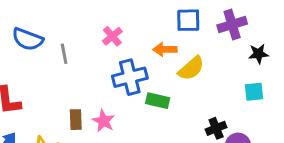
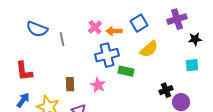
blue square: (188, 20) -> (139, 23), moved, turned -30
orange arrow: (165, 49) -> (114, 31), moved
pink star: (104, 121) -> (98, 85), moved

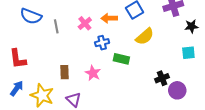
pink cross: (95, 27) -> (85, 23), moved
blue cross: (107, 55) -> (102, 43), size x0.6

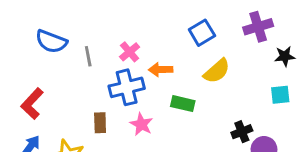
orange arrow: (109, 18) -> (161, 70), moved
blue cross: (102, 43) -> (127, 87), moved, size x1.6
red L-shape: (18, 59) -> (32, 104), turned 50

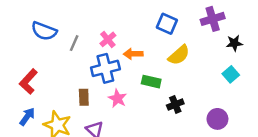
blue square: (202, 33) -> (167, 24), turned -35
gray line: (88, 56) -> (74, 43), turned 35
cyan square: (280, 95) -> (231, 74), turned -35
black cross: (242, 132) -> (175, 104), moved

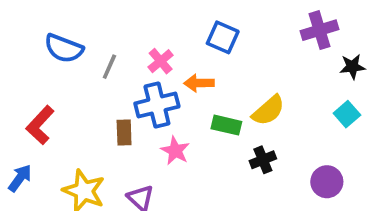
blue square: (167, 24) -> (223, 37), moved
yellow semicircle: (179, 55) -> (268, 110), moved
brown rectangle: (84, 97) -> (124, 132), moved
blue arrow: (27, 117) -> (20, 178), moved

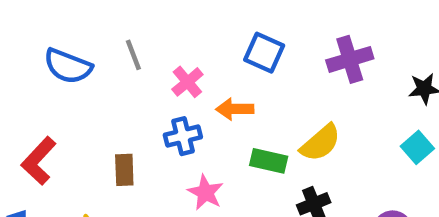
purple cross: (320, 30) -> (350, 59), moved
gray line: (109, 67) -> (133, 55), moved, turned -45
blue cross: (157, 105) -> (183, 136), size x0.7
brown rectangle: (124, 132) -> (124, 170), moved

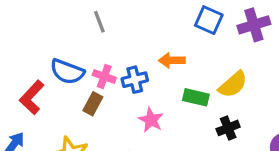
blue square: (264, 53) -> (209, 20), moved
blue semicircle: (68, 66) -> (67, 72), moved
pink cross: (187, 82) -> (104, 76), moved, turned -30
brown rectangle: (124, 170) -> (93, 104), turned 30

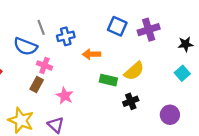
blue semicircle: (67, 72) -> (25, 46), moved
blue cross: (135, 80) -> (66, 36), moved
pink star: (151, 120) -> (65, 96), moved

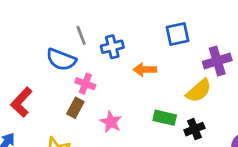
blue square: (117, 26) -> (177, 34), turned -36
purple cross: (149, 30) -> (217, 61), moved
green rectangle: (108, 80) -> (165, 118), moved

